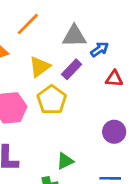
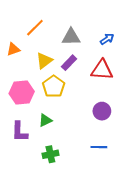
blue arrow: (100, 49) -> (107, 39), moved
red triangle: (114, 79) -> (102, 70), size x1.6
green triangle: (65, 161) -> (45, 120), moved

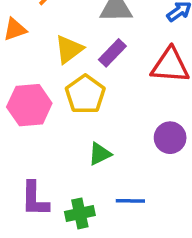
green triangle: (45, 120) -> (100, 154), moved
purple L-shape: (20, 132) -> (35, 199), moved
blue line: (99, 147) -> (130, 201), moved

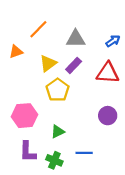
pink hexagon: (29, 105) -> (25, 116), moved
green triangle: (100, 154) -> (58, 132), moved
green cross: (80, 213) -> (54, 160), turned 35

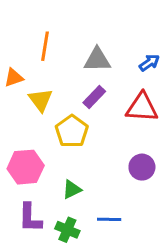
orange line: (38, 29) -> (45, 46), turned -36
yellow triangle: (48, 63) -> (41, 100), moved, turned -30

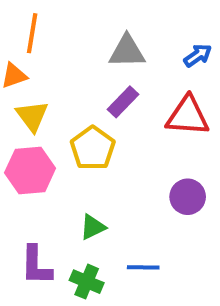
orange line: (45, 46) -> (32, 33), moved
yellow triangle: (41, 100) -> (32, 116), moved
pink hexagon: (26, 167) -> (30, 170), moved

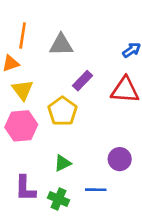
gray triangle: (127, 51) -> (61, 45), moved
purple circle: (188, 197) -> (120, 159), moved

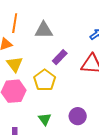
purple circle: (120, 159) -> (78, 116), moved
green triangle: (62, 163) -> (45, 119), turned -40

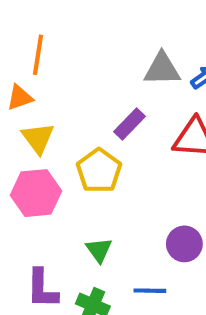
gray triangle: (44, 30) -> (162, 69), moved
purple circle: (78, 116) -> (184, 244), moved

